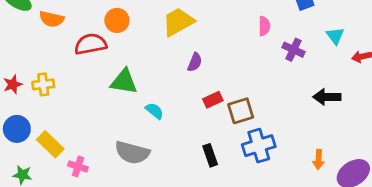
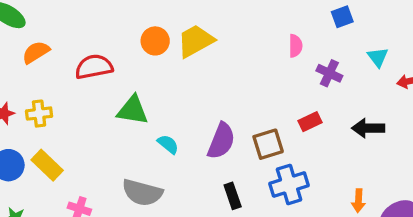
orange semicircle: (52, 19) -> (36, 52), moved, turned 135
orange circle: (117, 20) -> (155, 41), moved
purple semicircle: (195, 62) -> (221, 141), moved, size x1.6
red rectangle: (213, 100) -> (310, 122), moved
yellow rectangle: (50, 144) -> (47, 165), moved

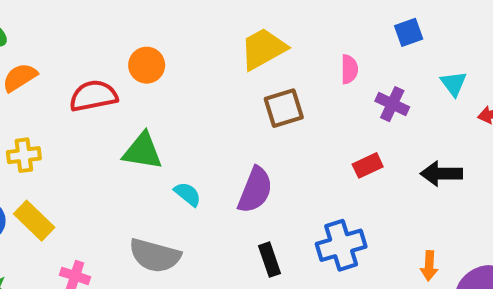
orange circle: (155, 41) -> (147, 65), moved
yellow trapezoid: (196, 41) -> (263, 49), moved
brown square: (268, 144) -> (284, 108), moved

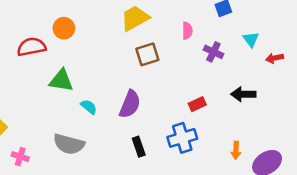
red rectangle: (368, 165) -> (197, 104), moved

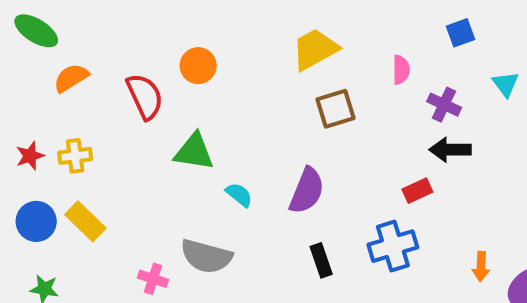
red semicircle: (31, 47) -> (145, 96), turned 76
black arrow: (243, 94) -> (450, 150), moved
pink cross: (20, 157) -> (153, 279), moved

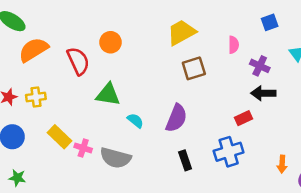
orange semicircle: (71, 78) -> (33, 50), size x1.4
yellow rectangle: (85, 221) -> (60, 137), moved
pink cross: (153, 279) -> (83, 148), moved

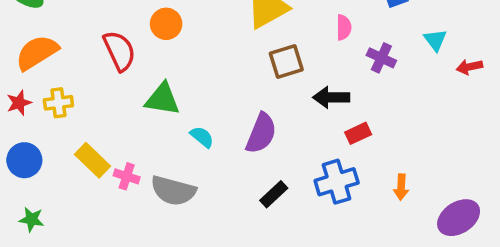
orange semicircle: (33, 50) -> (37, 53), moved
black arrow: (263, 93) -> (331, 97), moved
black rectangle: (185, 160) -> (274, 194), turned 66
orange arrow: (282, 164) -> (401, 187), moved

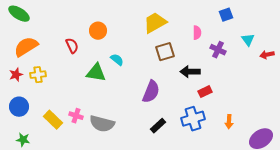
red semicircle: (119, 51) -> (72, 46), size x0.7
cyan semicircle: (202, 137) -> (117, 60), moved
yellow rectangle: (93, 160) -> (53, 120), moved

